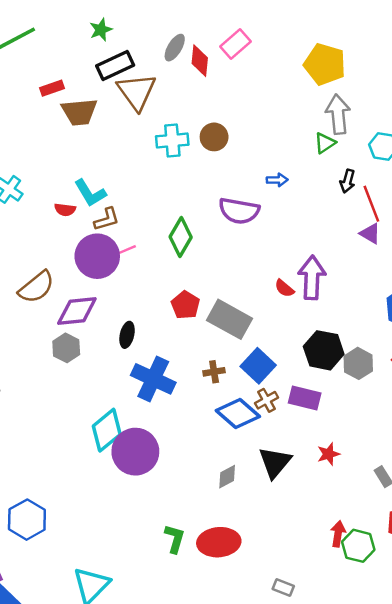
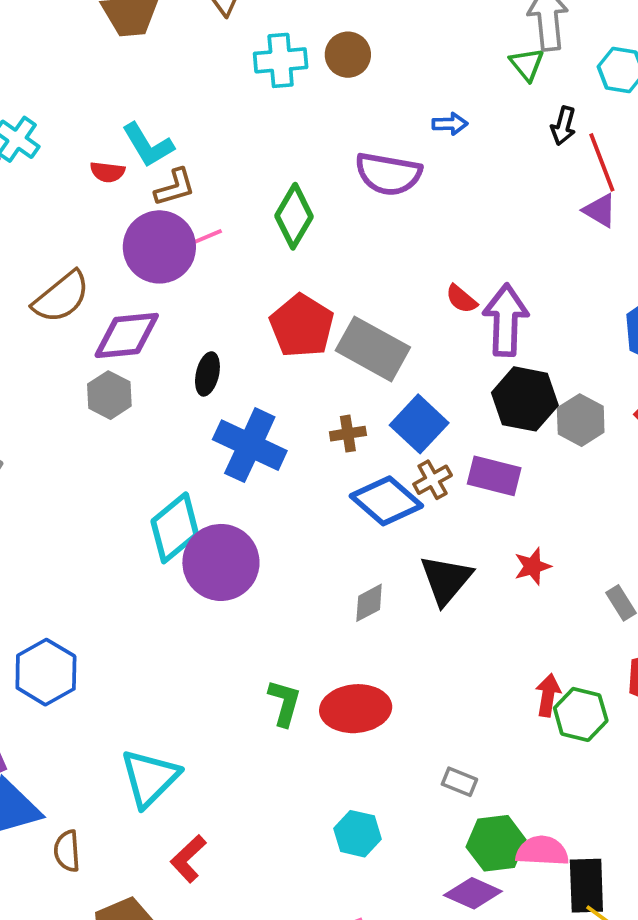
green triangle: (325, 143) -> (527, 64), turned -35
purple arrow: (312, 278) -> (506, 320), moved
red pentagon: (185, 305) -> (302, 326), size x1.4

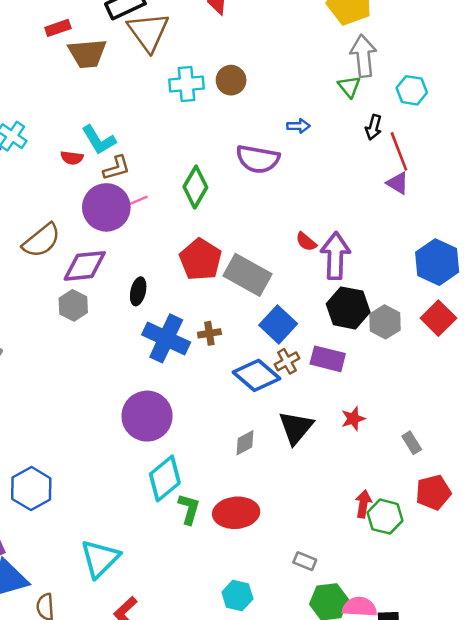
brown cross: (348, 434) -> (209, 333), moved
cyan diamond: (175, 528) -> (165, 478), moved

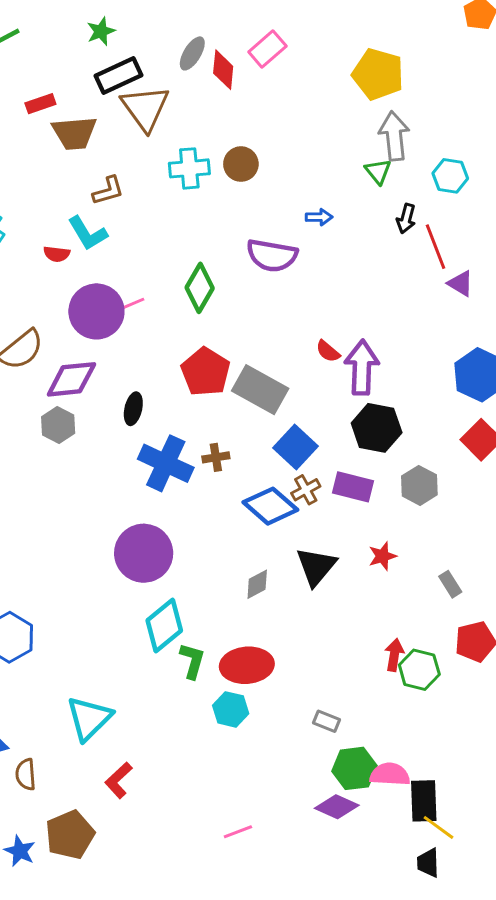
brown L-shape: (117, 168) -> (108, 191), moved
purple triangle: (398, 183) -> (461, 283), moved
gray hexagon: (385, 322) -> (419, 485), moved
cyan hexagon: (237, 595) -> (231, 709), moved

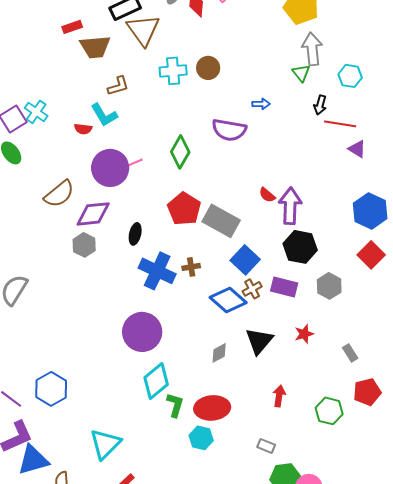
red line: (436, 247) -> (340, 124), turned -60
red arrow: (394, 655) -> (279, 396), moved

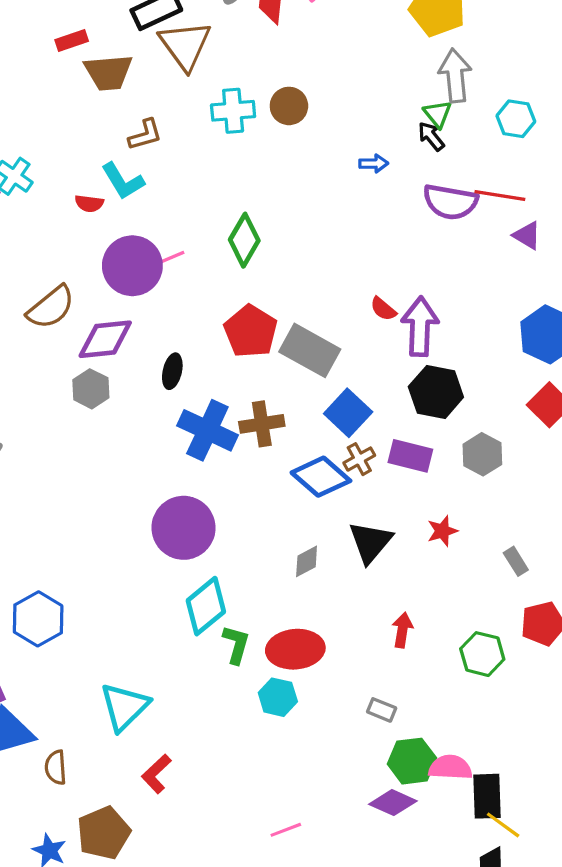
black arrow: (320, 105) -> (431, 136), moved, turned 126
purple semicircle: (229, 130) -> (450, 202), moved
brown cross: (191, 267) -> (262, 424), size x1.5

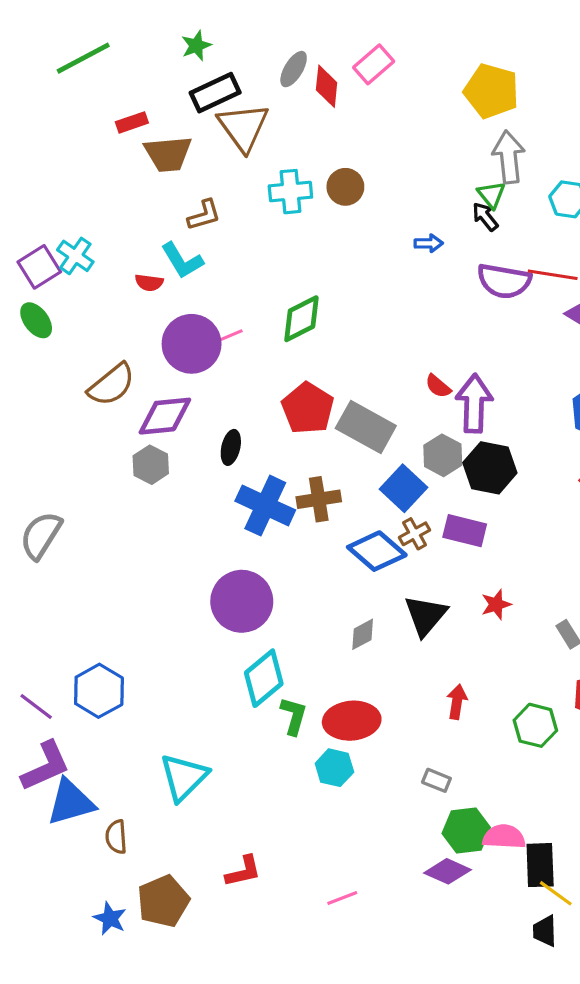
green diamond: (244, 240) -> (301, 319), turned 33
gray hexagon: (482, 454) -> (443, 455), moved
red L-shape: (156, 774) -> (243, 871), moved, turned -150

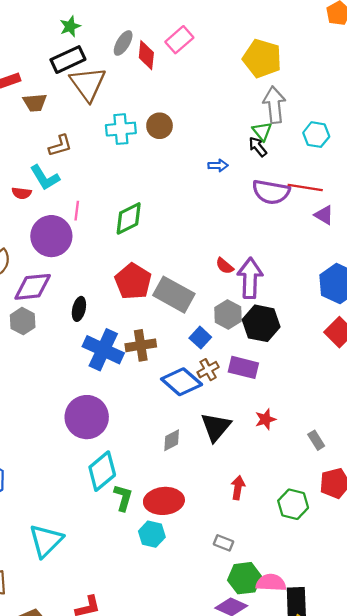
green star: (196, 46) -> (70, 26), moved
brown trapezoid: (168, 154) -> (35, 103), size x0.7
pink line: (229, 336) -> (77, 211), moved, turned -60
blue square: (403, 488) -> (200, 338), size x0.7

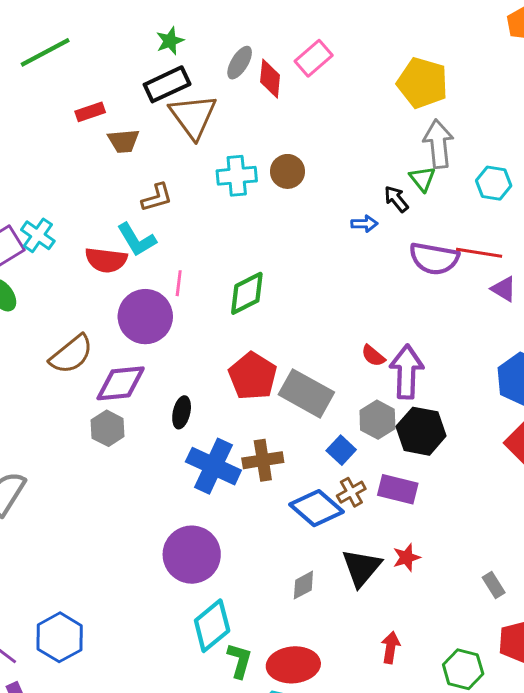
black arrow: (258, 147) -> (396, 199), moved
red semicircle: (22, 193) -> (106, 260), size x1.6
red star: (265, 419) -> (407, 557), moved

